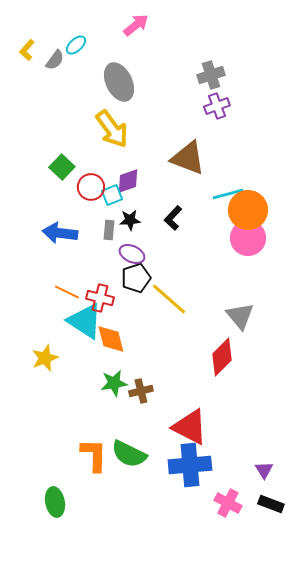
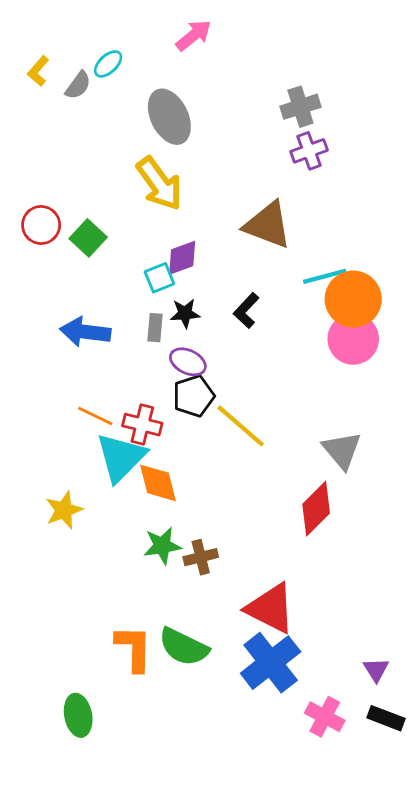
red circle: (91, 187) -> (41, 225), moved
cyan triangle: (85, 321) -> (121, 457), turned 42
blue cross: (190, 465) -> (271, 663), turned -33

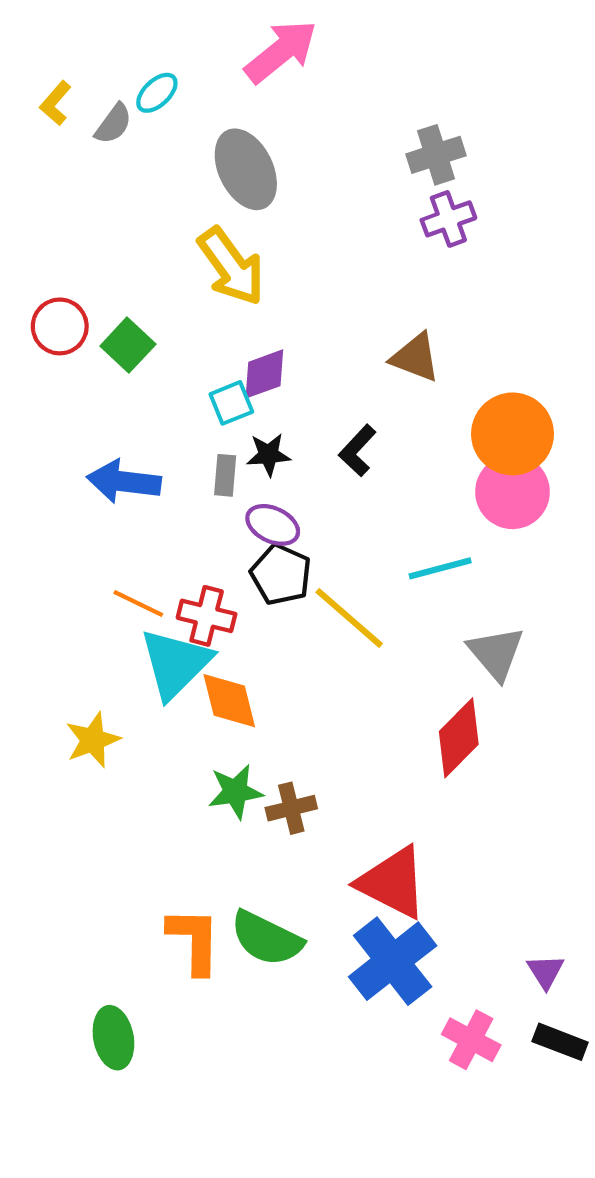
pink arrow: (194, 35) -> (281, 51), size x1.4
brown triangle: (268, 225) -> (415, 357), moved, size x0.7
cyan line: (325, 276) -> (440, 568), moved
black pentagon: (194, 396) -> (281, 575), turned -30

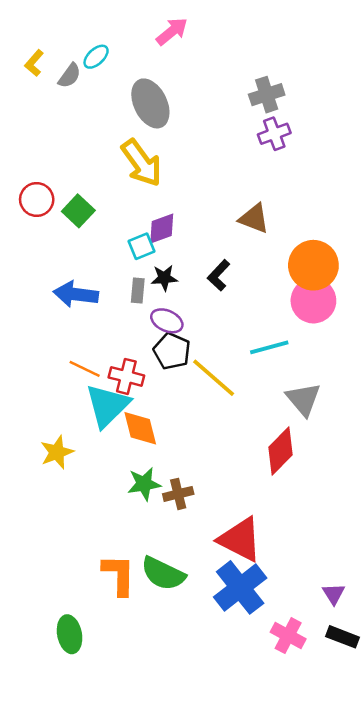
pink arrow: (281, 51) -> (172, 31), size x0.7

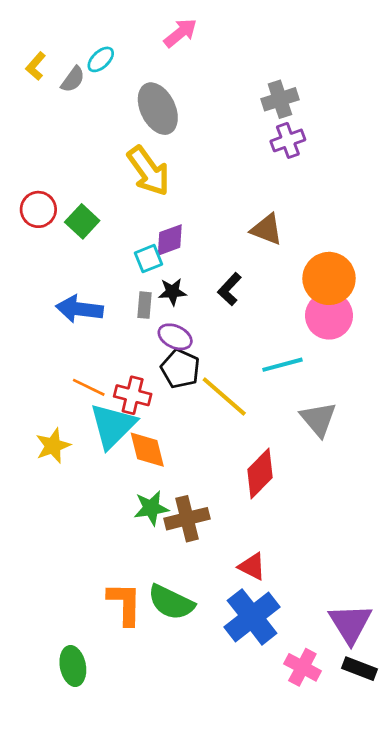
red diamond: (281, 451) -> (260, 474), moved
yellow star: (57, 452) -> (53, 446), moved
brown cross: (178, 494) -> (187, 519), size x1.4
red triangle: (240, 539) -> (252, 566), size x0.6
purple triangle: (334, 594) -> (350, 624), size x1.8

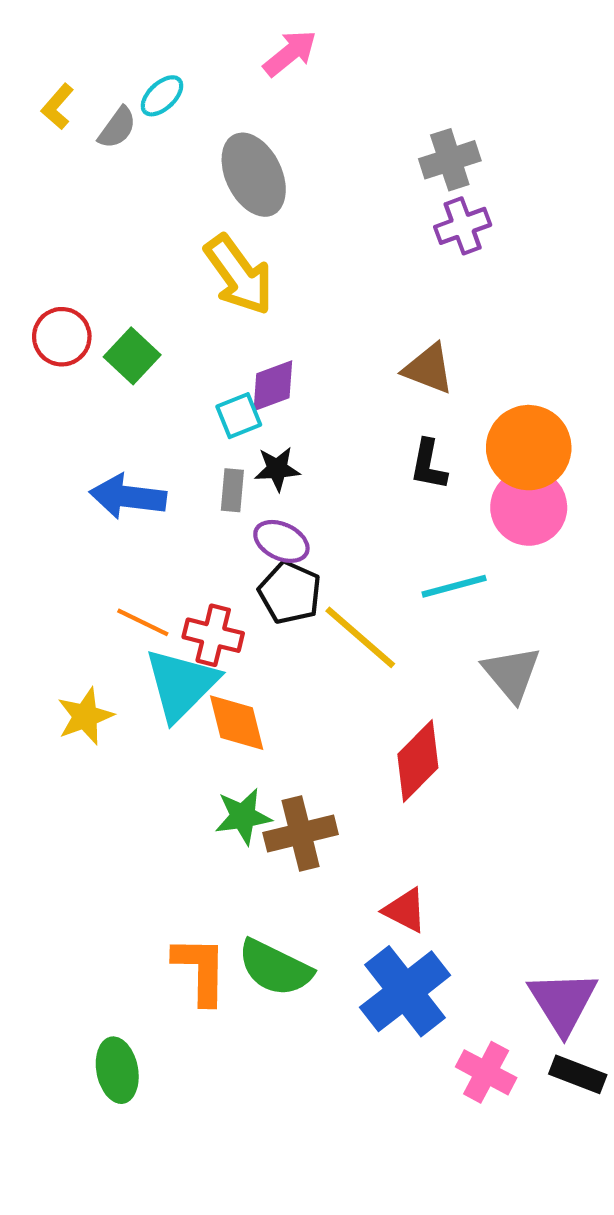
black L-shape: (229, 289) -> (429, 465), moved, turned -32

